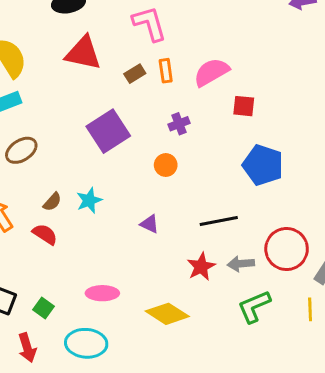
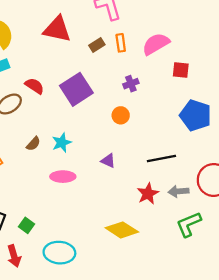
red semicircle: (45, 234) -> (34, 86), moved
pink ellipse: (102, 293) -> (63, 177), moved

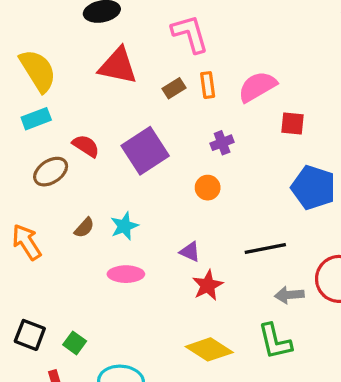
red star: (148, 194) -> (208, 285), moved
green L-shape: (189, 224) -> (275, 341), moved, turned -80

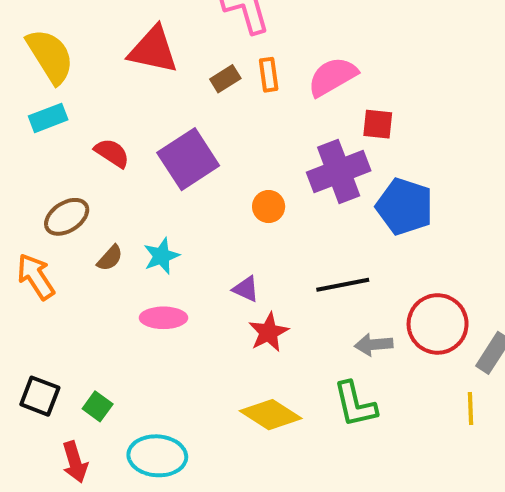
purple cross: (222, 143) -> (339, 171), moved, size x2.0
brown ellipse: (51, 172) -> (67, 217), moved

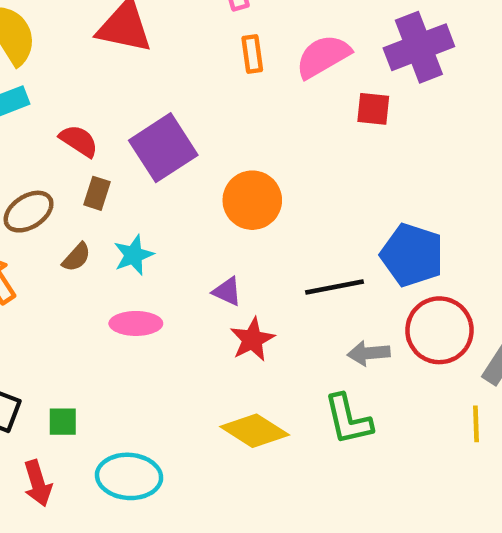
brown rectangle: (225, 79) -> (97, 193), moved, turned -40
purple cross: (339, 171) -> (419, 47), moved
orange circle: (269, 207) -> (252, 200), size x1.6
blue pentagon: (405, 207) -> (412, 255), moved
green square: (98, 406) -> (63, 422), turned -36

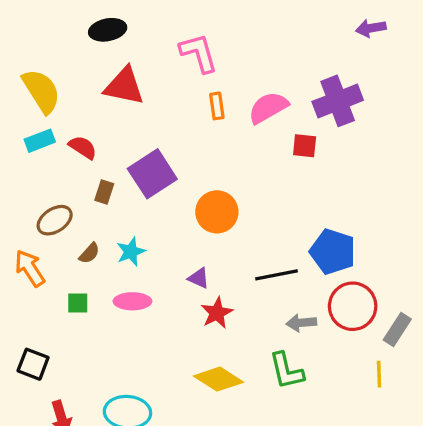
red semicircle: (79, 141) -> (83, 147), moved
brown rectangle: (97, 193) -> (104, 192), moved
green square: (63, 422) -> (78, 303), moved

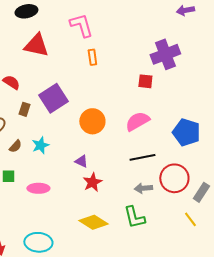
pink semicircle: (268, 108) -> (137, 121), moved
blue pentagon: (333, 252) -> (186, 132), moved
black line: (276, 275) -> (142, 157), moved
pink ellipse: (132, 301) -> (38, 188), moved
yellow line: (379, 374) -> (190, 219), turned -35

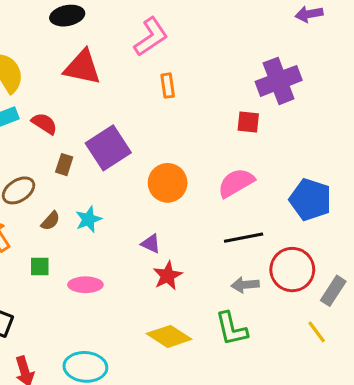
pink L-shape: (81, 25) -> (151, 37), turned 72

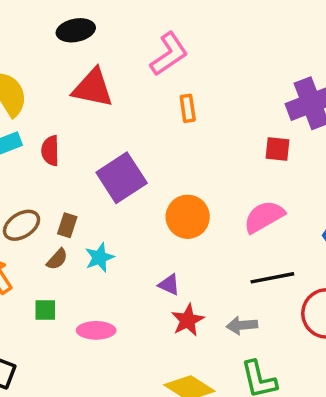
red semicircle: (44, 124) -> (50, 151), turned -124
brown rectangle: (64, 165) -> (67, 225), moved
gray arrow: (245, 285) -> (242, 325), moved

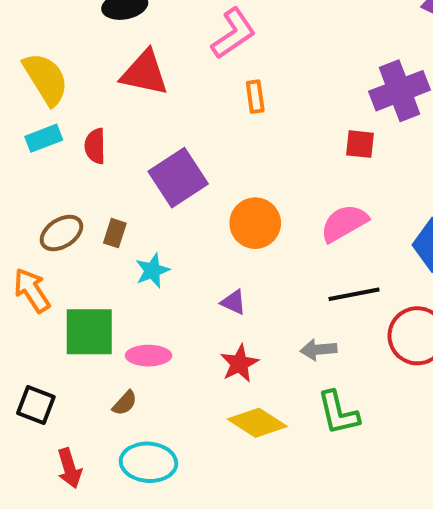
brown semicircle: (57, 259) -> (125, 403), moved
green square: (45, 310) -> (89, 332), size x2.0
red star: (188, 320) -> (239, 363), moved

